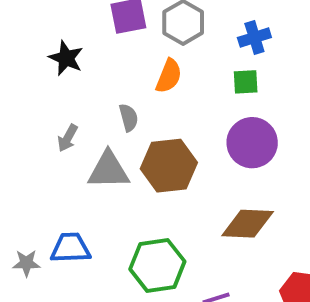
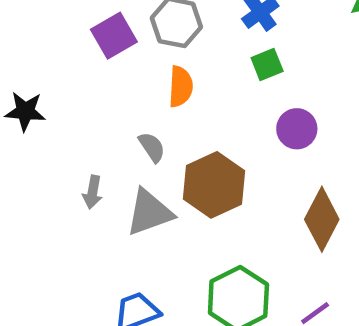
black star: (66, 58) -> (25, 111), moved
purple circle: (252, 143) -> (297, 129), size x0.7
brown diamond: (248, 224) -> (322, 219), turned -46

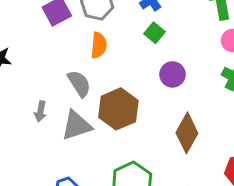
green square: (267, 64) -> (155, 33), turned -30
gray semicircle: (152, 147) -> (79, 84), size x1.4

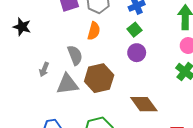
purple circle: (172, 74) -> (137, 53), moved
brown diamond: (187, 133) -> (144, 104), turned -76

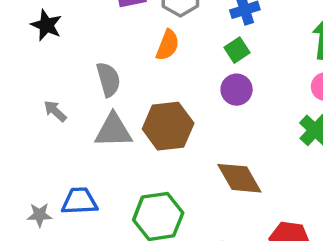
gray semicircle: (75, 55) -> (108, 79), moved
gray arrow: (44, 69) -> (55, 111), moved, turned 104

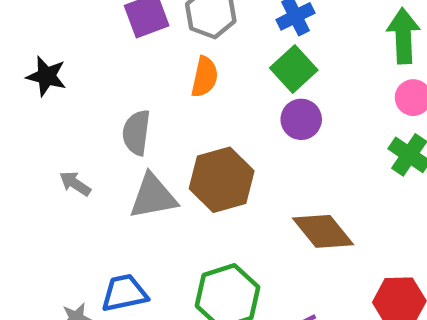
green square: (237, 50) -> (294, 69), size x1.4
gray semicircle: (108, 79) -> (136, 133), turned -148

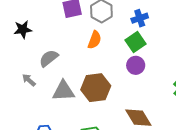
black star: (46, 76) -> (23, 29), turned -30
gray semicircle: (136, 133) -> (49, 58), moved, turned 36

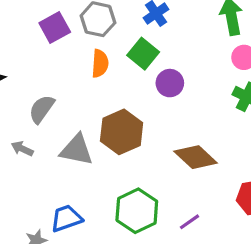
green square: (136, 42) -> (143, 54), moved
gray triangle: (63, 91) -> (77, 150), turned 30

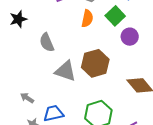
gray semicircle: (42, 109) -> (47, 42), turned -66
gray arrow: (22, 149) -> (27, 98), moved

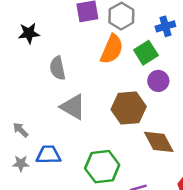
orange semicircle: (87, 19) -> (112, 49), size x1.4
brown hexagon: (95, 63) -> (129, 108), moved

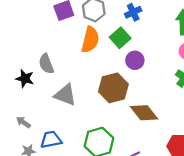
black star: (29, 33) -> (25, 79), moved, turned 30

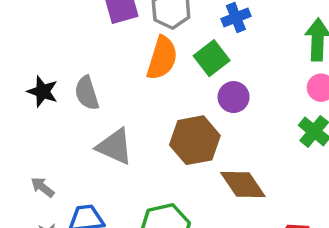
black star: (25, 79) -> (43, 92), moved

